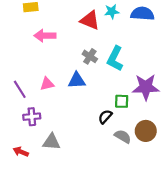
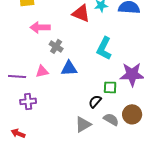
gray cross: (90, 56) -> (56, 46), moved
purple line: (20, 89) -> (17, 76), turned -54
gray triangle: (51, 142) -> (83, 124), moved, turned -36

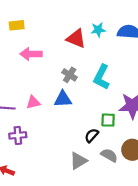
gray cross: (56, 46) -> (70, 75), moved

